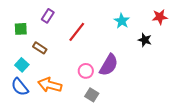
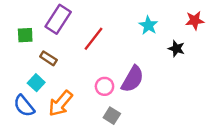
purple rectangle: (48, 16) -> (58, 19), size x1.6
cyan square: (22, 65) -> (36, 83), moved
orange arrow: (50, 85) -> (61, 103), turned -65

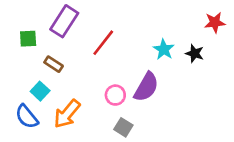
cyan star: (148, 25) -> (164, 49), moved

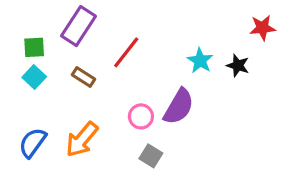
brown rectangle: (54, 64) -> (83, 77), moved
cyan square: (40, 91) -> (34, 77), moved
blue semicircle: (27, 117) -> (33, 143), turned 75

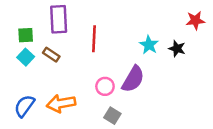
purple rectangle: (79, 26) -> (59, 19), turned -36
red line: (126, 52) -> (94, 39), turned -35
brown rectangle: (83, 77) -> (51, 55), moved
orange arrow: (82, 139) -> (61, 103), turned 40

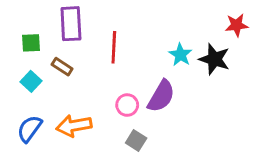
black star: (177, 49) -> (214, 59), size x1.5
cyan square: (26, 57) -> (31, 81), moved

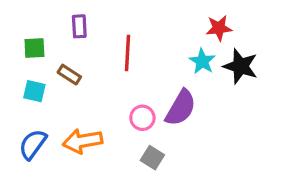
purple rectangle: (71, 24) -> (79, 26), size x0.6
red star: (237, 25) -> (219, 28), moved
cyan square: (31, 81) -> (34, 91), turned -30

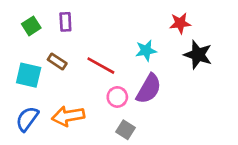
green square: (34, 48) -> (31, 26), moved, turned -30
red line: (127, 53) -> (101, 66), moved, turned -64
cyan star: (202, 61) -> (146, 51), moved, turned 30
cyan square: (34, 91) -> (29, 75), size x1.4

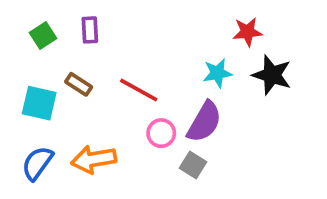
cyan star: (146, 51) -> (217, 73), moved
gray square: (126, 130) -> (193, 165), moved

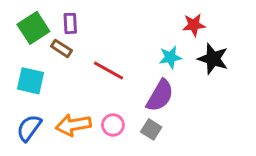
green square: (43, 36) -> (33, 28), size x1.5
brown rectangle: (79, 84) -> (61, 48), moved
pink circle: (161, 133) -> (113, 125), moved

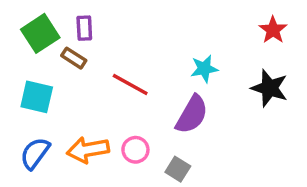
red star: (194, 25) -> (273, 30), moved, turned -30
black star: (213, 59) -> (269, 88), moved
gray square: (151, 129) -> (178, 169), moved

